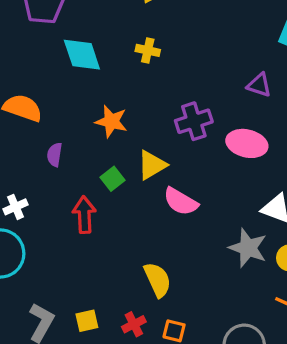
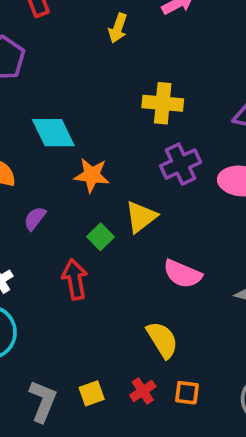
yellow cross: (148, 50) -> (163, 103), moved, size x1.5
cyan diamond: (82, 55) -> (53, 133), moved
purple semicircle: (55, 155) -> (35, 218), turned 35
pink semicircle: (181, 202) -> (182, 274), moved

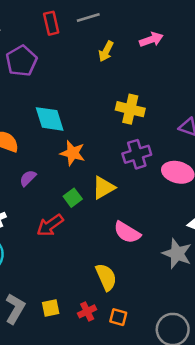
red arrow: (75, 279) -> (50, 225), turned -124

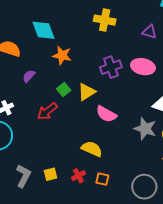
purple cross: (137, 154) -> (111, 67), moved
yellow triangle: (103, 188) -> (87, 92), moved
yellow semicircle: (106, 277) -> (92, 149), turned -40

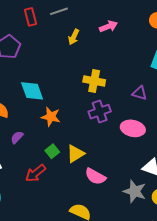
purple cross: (111, 67) -> (100, 112), moved

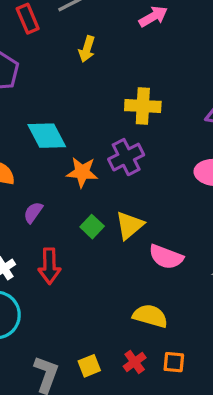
yellow arrow: (74, 37) -> (87, 49), moved
purple cross: (100, 112) -> (126, 157), moved
red arrow: (36, 173) -> (49, 266), moved, turned -45

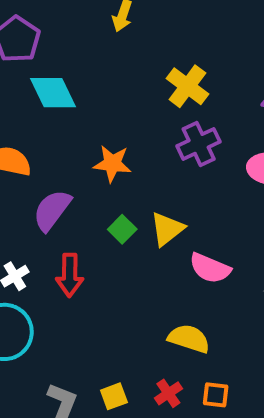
yellow cross: (143, 106) -> (187, 86), turned 32
cyan diamond: (47, 136) -> (53, 93), moved
purple cross: (126, 157) -> (199, 144), moved
purple semicircle: (33, 212) -> (52, 210), size x1.6

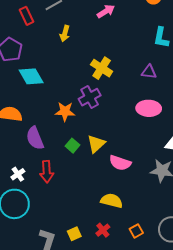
purple cross: (199, 144) -> (90, 97), moved
purple semicircle: (52, 210) -> (35, 138), turned -55
orange square: (216, 395) -> (136, 231), moved, turned -32

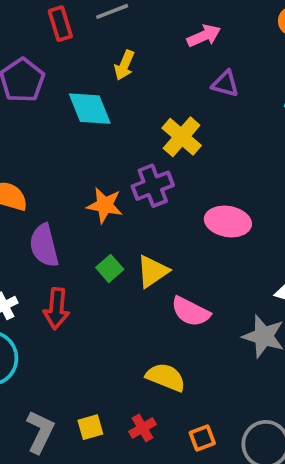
purple triangle: (149, 72) -> (225, 84), moved
cyan diamond: (31, 76) -> (90, 109), moved
pink ellipse: (149, 108) -> (228, 221), moved

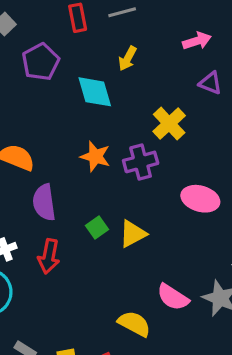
orange star: (105, 205) -> (95, 156), moved
pink semicircle: (191, 312) -> (173, 297), moved

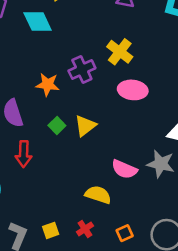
yellow cross: (169, 124) -> (120, 52), moved
orange star: (95, 156) -> (48, 85), moved

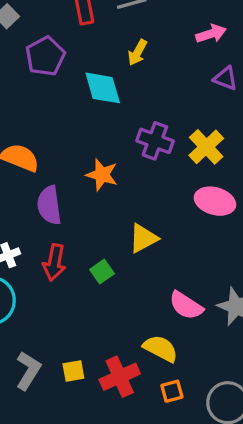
purple cross: (82, 69) -> (155, 141), moved, turned 35
green square: (57, 126) -> (102, 272), moved
yellow semicircle: (98, 195) -> (161, 348), moved
red cross: (85, 229) -> (120, 377), size x1.6

